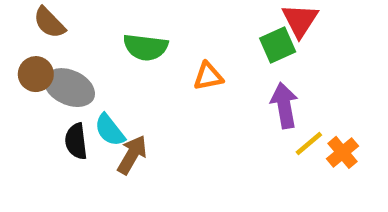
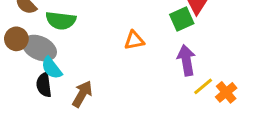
green semicircle: (146, 47) -> (61, 20), moved
cyan semicircle: (110, 130) -> (52, 68), moved

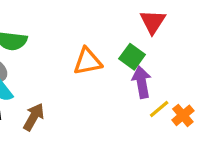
green square: (182, 19) -> (132, 57), moved, turned -30
orange triangle: (134, 40) -> (88, 61), size x1.4

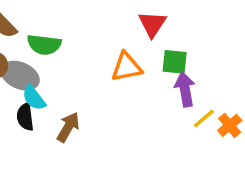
red triangle: (153, 22) -> (152, 24), moved
green square: (132, 57) -> (175, 62), turned -30

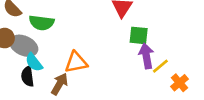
orange triangle: (127, 67) -> (76, 62), moved
yellow line: (204, 119) -> (160, 66), moved

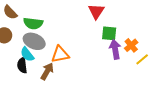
gray ellipse: (24, 46) -> (34, 41), moved
yellow line: (160, 66) -> (142, 59), moved
orange cross: (180, 83) -> (131, 45), moved

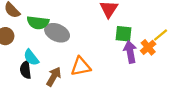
gray ellipse: (34, 41) -> (57, 33), moved
orange triangle: (60, 54) -> (81, 66), moved
yellow line: (142, 59) -> (161, 35), moved

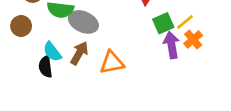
green square: (123, 34) -> (163, 23), turned -30
yellow line: (161, 35) -> (185, 22), moved
brown arrow: (54, 77) -> (79, 53), moved

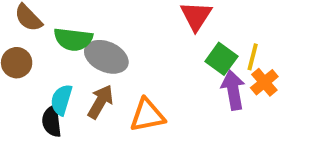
yellow line: (185, 22) -> (253, 57), turned -36
green square: (163, 23) -> (221, 59), turned -30
cyan semicircle: (52, 52) -> (61, 100), turned 55

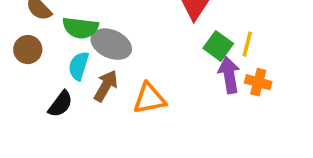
orange cross: (264, 82) -> (258, 82), moved, turned -35
cyan semicircle: (61, 100) -> (79, 66), moved
black semicircle: (52, 121) -> (60, 104), turned -136

